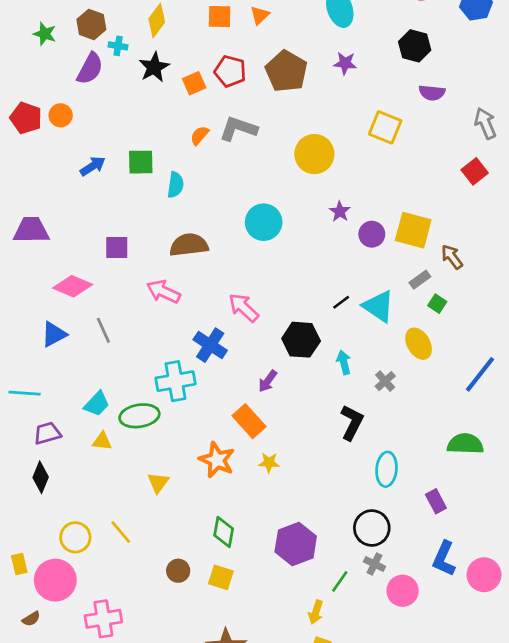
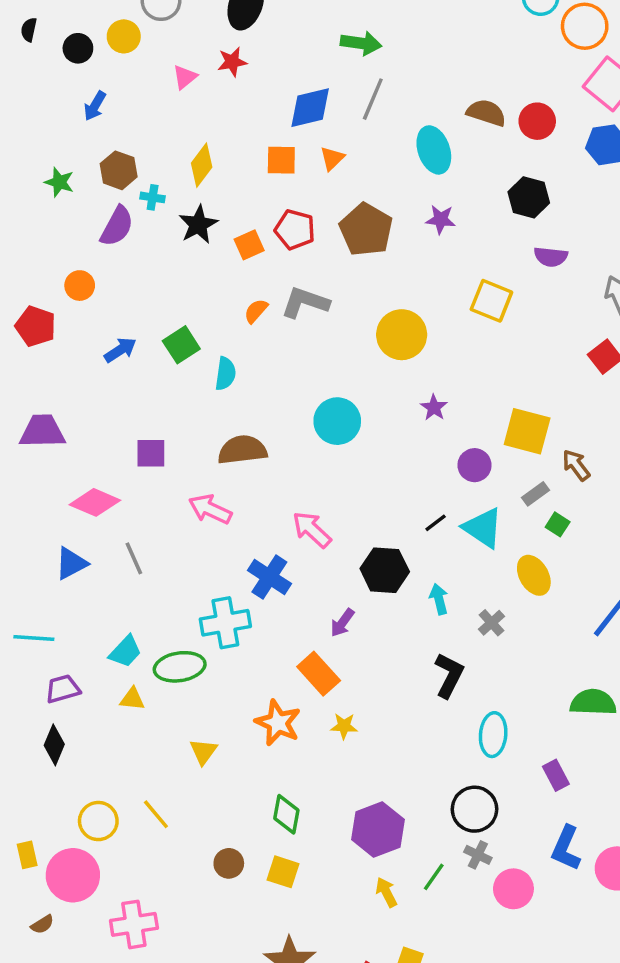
red pentagon: (26, 118) -> (36, 326), moved
green square: (141, 162) -> (181, 345), turned -32
purple circle: (372, 234) -> (474, 465), moved
yellow arrow: (316, 612) -> (386, 892), moved, turned 135

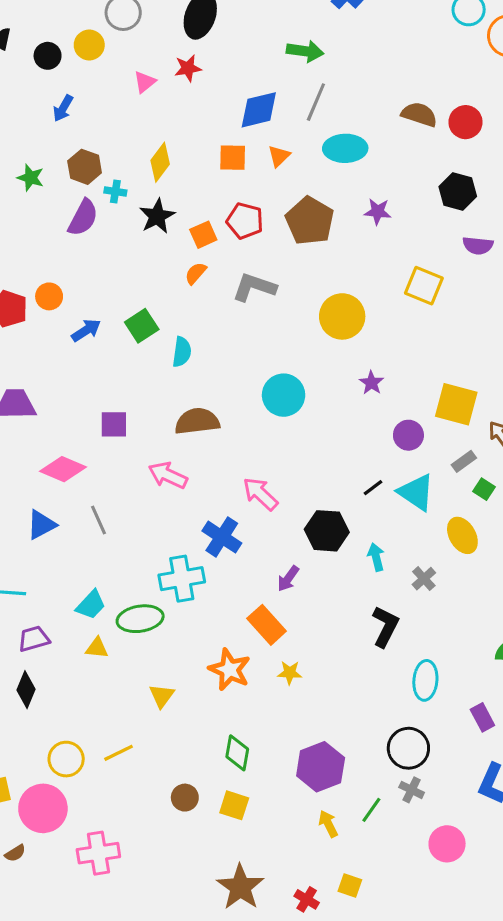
cyan ellipse: (434, 150) -> (345, 148), moved, turned -72
orange circle: (80, 286) -> (49, 296), moved
orange semicircle: (256, 311) -> (196, 273), moved
yellow line: (156, 814) -> (119, 753), turned -76
pink circle: (513, 889) -> (447, 844), moved

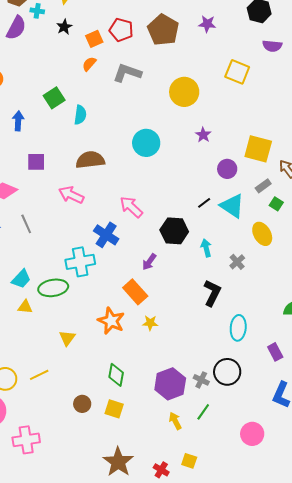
black star: (157, 216) -> (64, 27), size x0.7
blue arrow: (86, 330) -> (18, 121), moved, turned -54
gray cross: (412, 790) -> (201, 380), moved

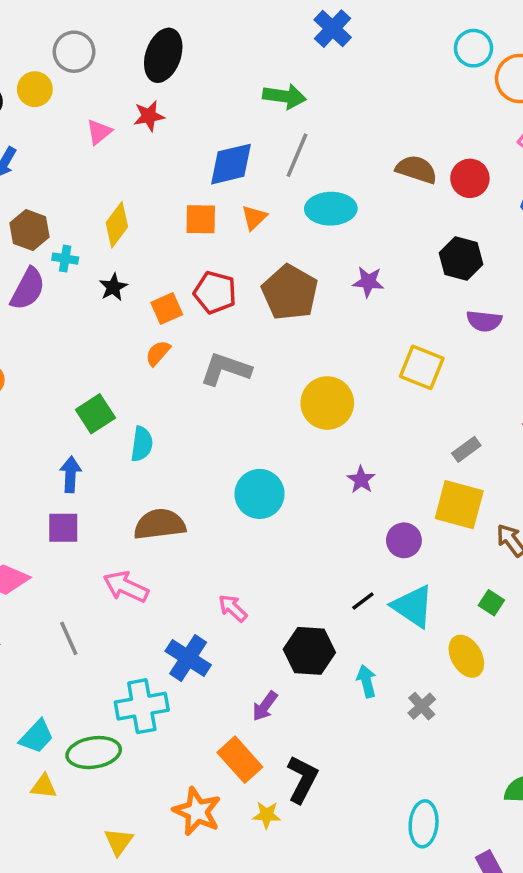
blue arrow: (18, 121) -> (70, 474), moved
gray rectangle: (263, 186) -> (466, 449), moved
pink arrow: (131, 207) -> (233, 608), size x0.7
gray line: (26, 224) -> (69, 638), moved
black L-shape: (212, 293) -> (302, 779), moved

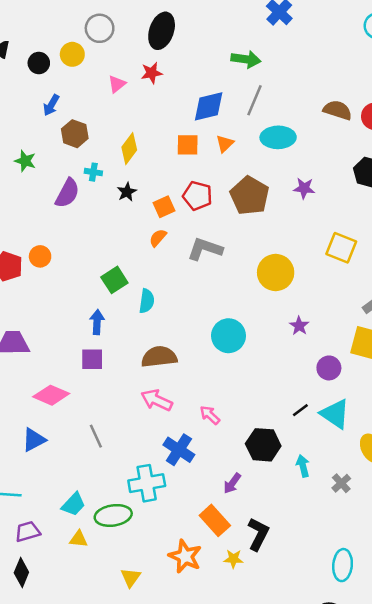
brown hexagon: (29, 230) -> (75, 134), moved
pink arrow: (126, 587) -> (157, 400), moved

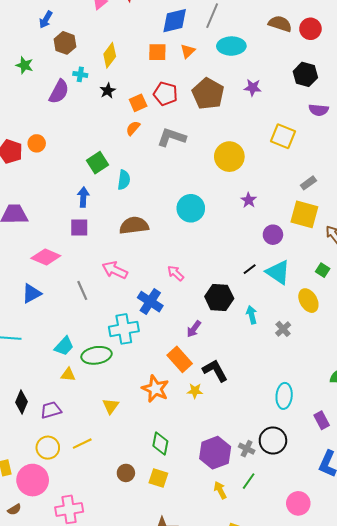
pink arrow: (157, 400) -> (115, 270), moved
purple trapezoid: (28, 532) -> (51, 410), moved
black L-shape: (258, 534) -> (215, 371), turned -56

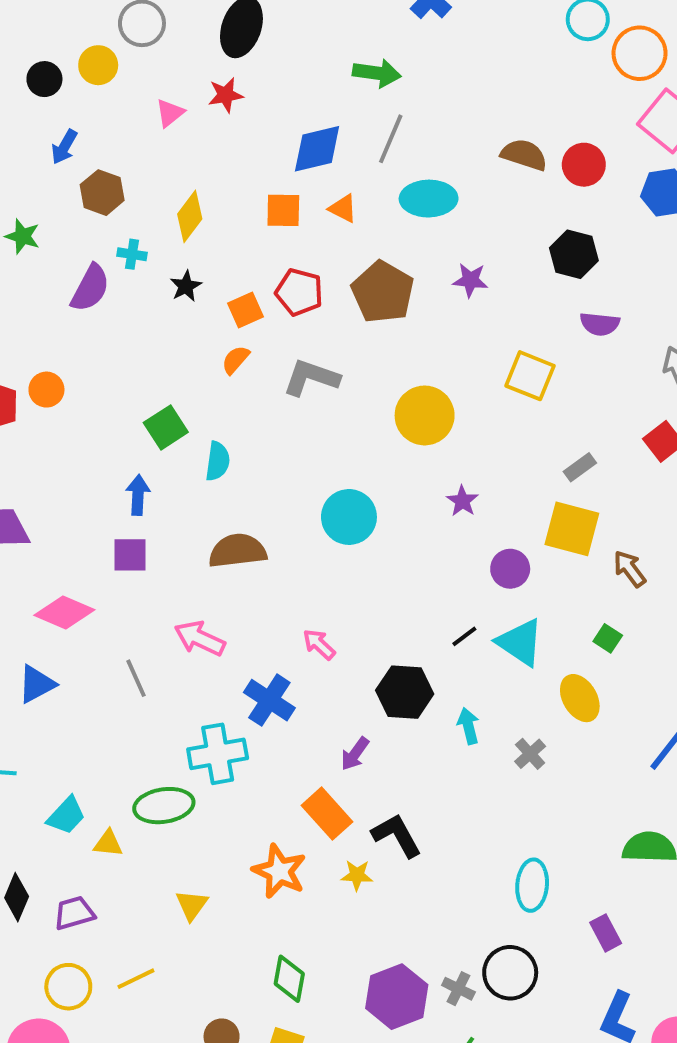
orange triangle: (188, 51) -> (343, 208), turned -49
cyan trapezoid: (64, 346) -> (66, 816), moved

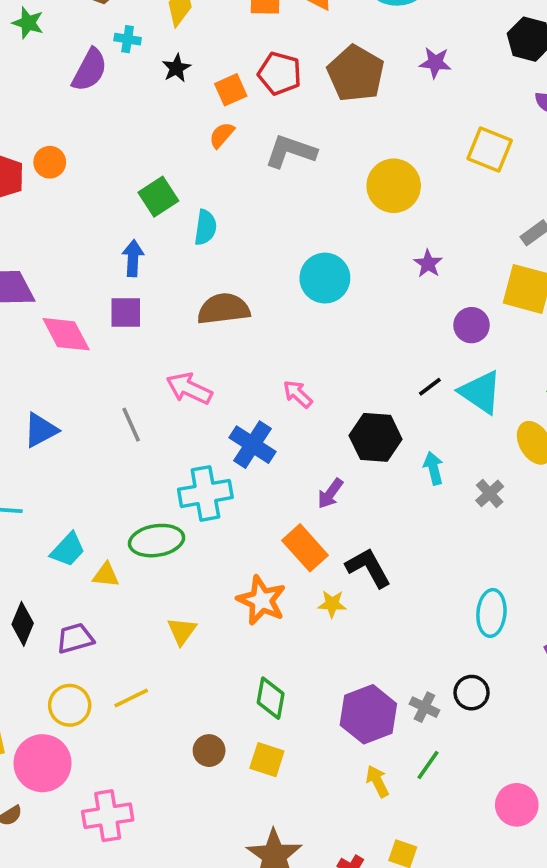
pink diamond: (64, 612) -> (66, 334), moved, turned 39
black circle: (510, 973) -> (472, 693), size x0.7

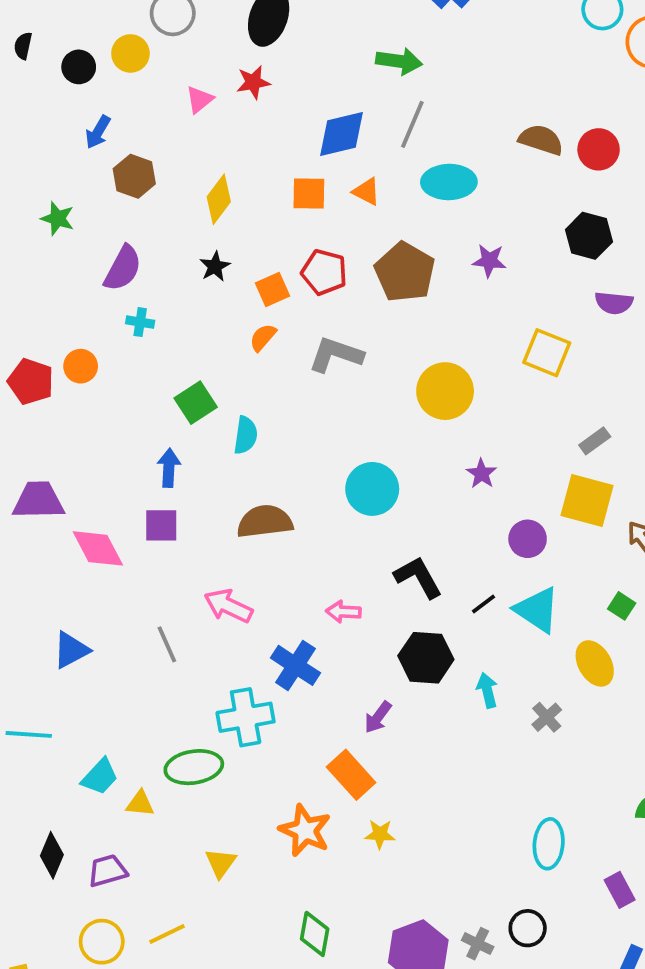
cyan cross: (128, 39) -> (140, 322), moved
pink arrow: (298, 394) -> (343, 612), turned -40
black L-shape: (368, 568) -> (418, 577), moved

